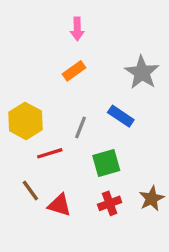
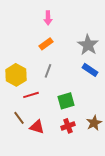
blue rectangle: (121, 116) -> (90, 70), moved
gray line: (80, 127) -> (48, 71), moved

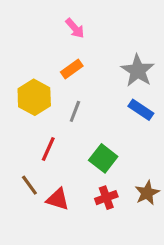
pink arrow: (48, 18) -> (75, 28), turned -40
yellow hexagon: (16, 75) -> (34, 97), moved
red line: (31, 95) -> (48, 149), turned -49
green square: (66, 101) -> (103, 158), turned -36

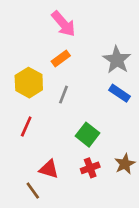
pink arrow: (75, 28) -> (63, 24), size x1.5
red line: (48, 149) -> (26, 127), moved
brown line: (29, 185) -> (33, 191), moved

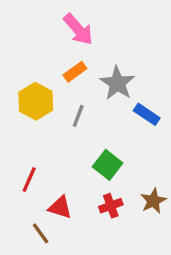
gray star: (117, 60) -> (117, 83), moved
red line: (26, 127) -> (29, 180), moved

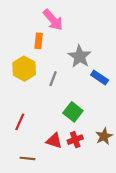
orange rectangle: (75, 72) -> (39, 41), moved, turned -48
red triangle: (60, 207) -> (54, 141), moved
brown line: (41, 233) -> (28, 158), turned -48

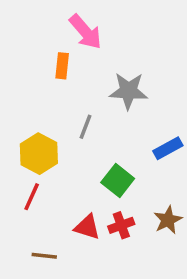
gray star: (80, 56) -> (128, 91), turned -30
yellow hexagon: (24, 69) -> (39, 154), moved
blue rectangle: (100, 78) -> (168, 148), moved, turned -63

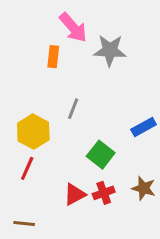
gray star: (128, 91) -> (110, 50), moved
brown star: (168, 220) -> (144, 188), turned -30
red triangle: (87, 227) -> (75, 194), turned -45
brown line: (44, 256) -> (24, 223), moved

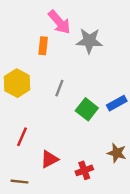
yellow hexagon: (33, 132) -> (17, 83), moved
green square: (101, 155) -> (87, 109), moved
red cross: (104, 193) -> (84, 170), moved
red triangle: (75, 194) -> (49, 159), moved

